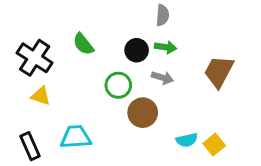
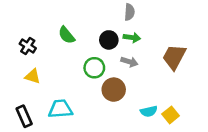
black cross: (35, 58) -> (28, 46), size x0.6

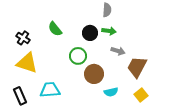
brown trapezoid: (174, 57) -> (137, 67), moved
gray arrow: (129, 62) -> (118, 51), moved
yellow triangle: (33, 76) -> (27, 63), size x1.6
cyan semicircle: (149, 111) -> (111, 92), moved

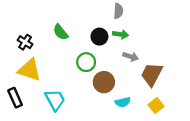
cyan trapezoid: (50, 90) -> (55, 100), turned 65
black rectangle: (20, 96) -> (15, 98), moved

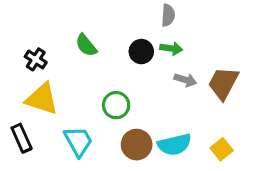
green circle: (86, 62) -> (116, 105), moved
brown trapezoid: (152, 74) -> (223, 83), moved
brown circle: (104, 82) -> (137, 145), moved
cyan semicircle: (123, 102) -> (174, 145), size x1.5

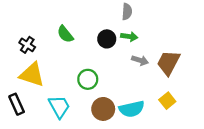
yellow square: (222, 149) -> (167, 101), moved

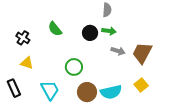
yellow triangle: (32, 75) -> (27, 63), size x0.6

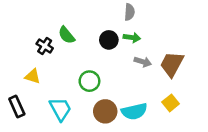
black cross: (23, 38) -> (45, 46), moved

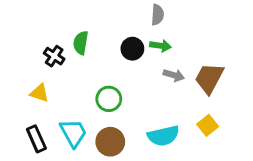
green semicircle: (66, 35) -> (81, 43), turned 48
black rectangle: (17, 107) -> (36, 139), moved
brown circle: (105, 111) -> (110, 142), moved

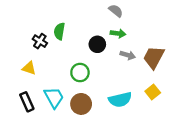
gray semicircle: (158, 15) -> (116, 11), turned -56
black circle: (132, 49) -> (97, 44), moved

